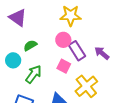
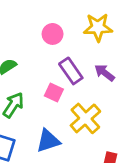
yellow star: (71, 16) -> (98, 27), moved
pink circle: (63, 40) -> (53, 34), moved

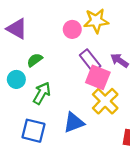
yellow star: (98, 27) -> (96, 21), moved
pink square: (54, 92) -> (98, 77), moved, size x1.5

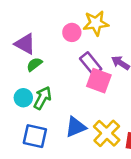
purple triangle: (17, 29) -> (25, 44), moved
cyan circle: (16, 79) -> (23, 98), moved
yellow cross: (105, 101) -> (107, 133), moved

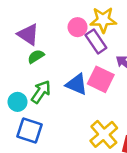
purple rectangle: (91, 64) -> (96, 41), moved
cyan circle: (23, 98) -> (17, 102), moved
blue triangle: (76, 127) -> (77, 84), moved, turned 40

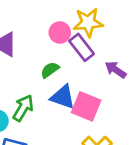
green semicircle: (36, 56) -> (50, 70), moved
pink square: (101, 79) -> (86, 106), moved

